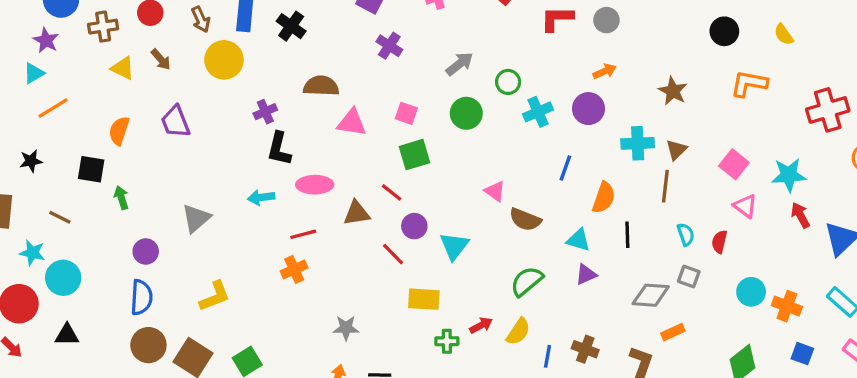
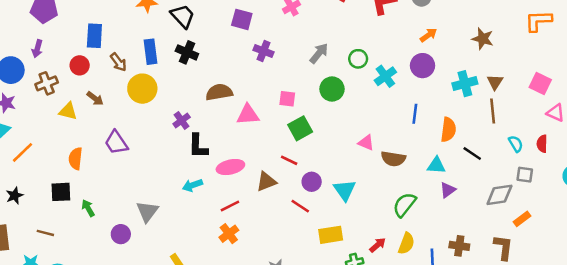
black line: (627, 235) -> (472, 154), turned -42
purple circle: (146, 251) -> (121, 234), moved

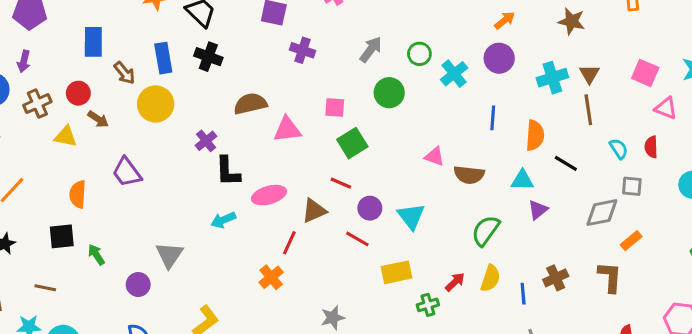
red circle: (80, 65) -> (78, 93), moved
red line: (230, 206) -> (289, 243), moved, turned -36
brown cross: (459, 246) -> (556, 278), turned -30

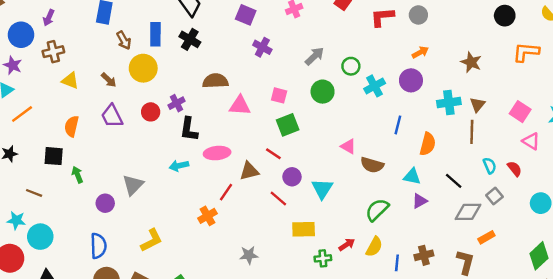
red circle: (78, 93) -> (151, 112), moved
brown arrow: (98, 119) -> (109, 80), moved
red semicircle: (651, 147) -> (515, 169), turned 133
black line: (566, 163) -> (454, 181), moved
gray square: (632, 186) -> (494, 196), turned 35

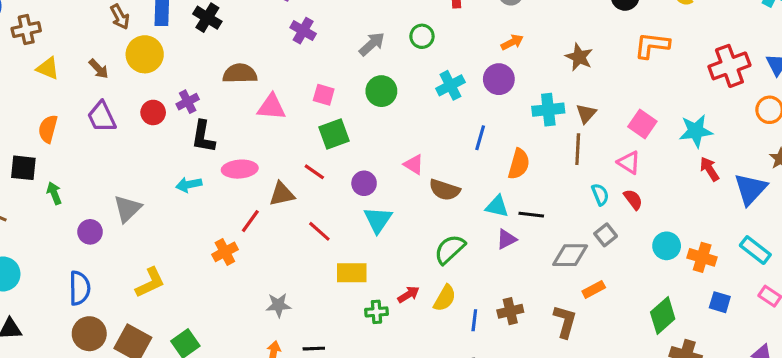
green circle: (351, 66) -> (422, 36), moved
pink triangle: (531, 141) -> (629, 162), moved
purple circle: (292, 177) -> (364, 183), moved
black line: (454, 181) -> (531, 215), moved, turned -36

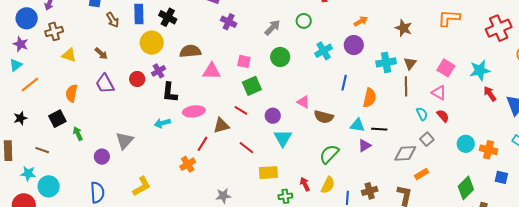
yellow circle: (145, 54) -> (152, 43), moved
black square: (23, 168) -> (57, 119), turned -30
red arrow: (408, 294) -> (305, 184), turned -80

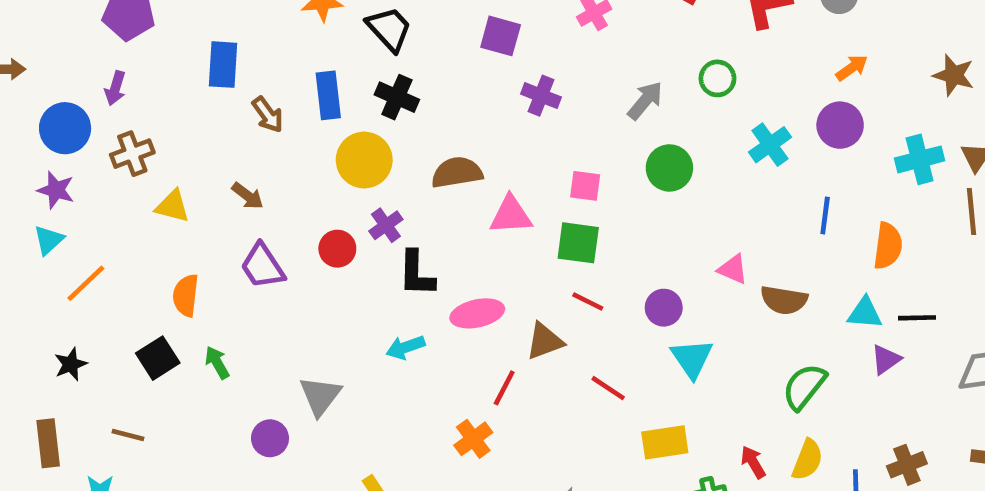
green square: (252, 86) -> (578, 243), moved, turned 36
green arrow: (78, 134) -> (217, 363), moved

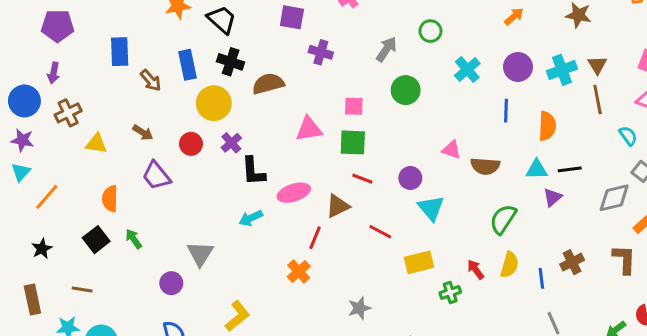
purple circle: (840, 125) -> (518, 67), moved
brown semicircle: (457, 173) -> (268, 84), moved
red circle: (337, 249) -> (191, 144), moved

